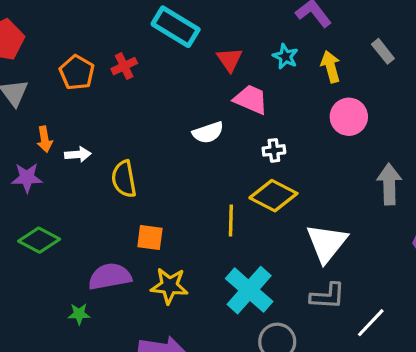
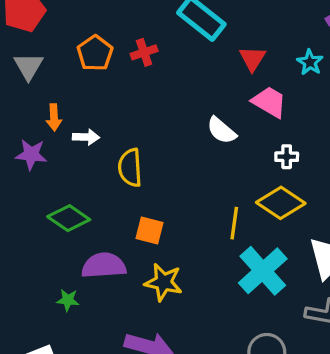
white semicircle: (208, 133) -> (222, 130), turned 52
green diamond: (39, 240) -> (69, 218), moved
cyan cross: (249, 290) -> (263, 271), moved

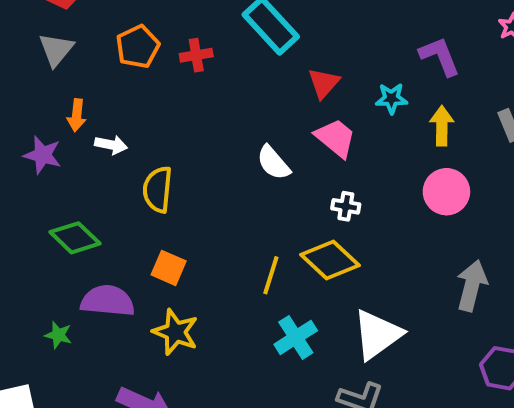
cyan star: (310, 62) -> (391, 98), turned 30
cyan cross: (263, 271) -> (296, 337), size x0.7

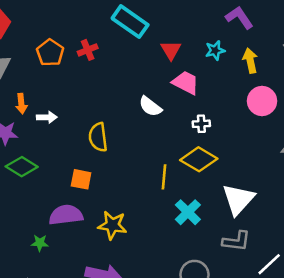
yellow semicircle: (158, 189) -> (98, 137), moved
green diamond: (75, 238) -> (22, 167), moved
orange square: (169, 268) -> (81, 179), moved

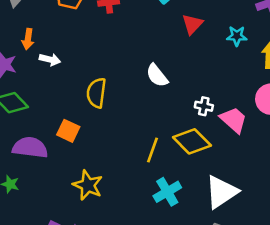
pink trapezoid: (186, 83) -> (233, 120), moved
purple semicircle: (66, 215) -> (30, 148), moved

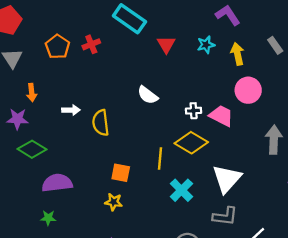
white arrow: (50, 59) -> (71, 110), moved
orange square: (68, 131) -> (121, 173), moved
yellow star: (88, 185) -> (114, 202), size x0.7

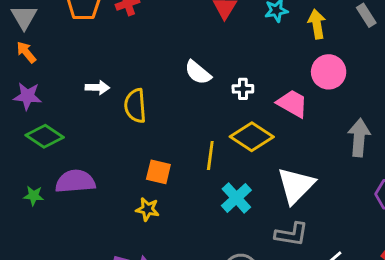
orange arrow: (32, 93) -> (26, 52), moved, turned 144
white cross: (194, 111) -> (243, 89), moved
green star: (48, 218) -> (34, 196), moved

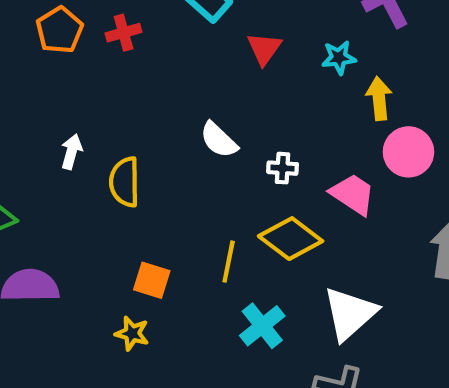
yellow arrow: (317, 24) -> (379, 98), moved
white arrow: (97, 87) -> (72, 152), turned -80

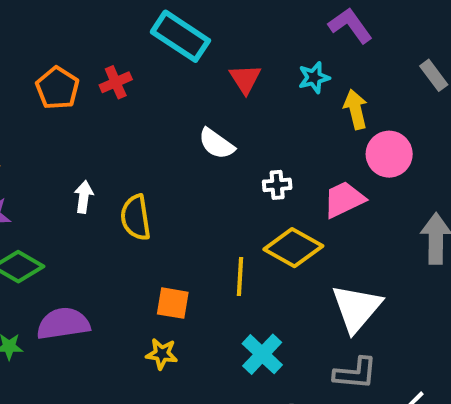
white semicircle: (219, 140) -> (216, 144), moved
pink trapezoid: (353, 194) -> (344, 200), turned -51
cyan cross: (262, 326) -> (262, 354), moved

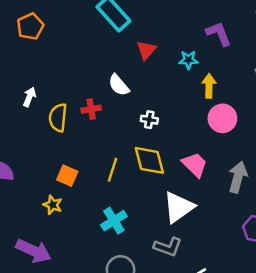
red cross: (116, 82) -> (91, 109), moved
pink trapezoid: (344, 200) -> (195, 165), moved, turned 56
yellow diamond: (293, 248) -> (149, 160), turned 32

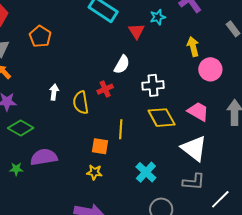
cyan star: (188, 60) -> (158, 17), moved
white semicircle: (119, 85) -> (122, 64), turned -96
white cross: (149, 120) -> (153, 85), size x1.5
yellow line: (112, 170) -> (121, 129), moved
white triangle: (179, 207) -> (194, 148), turned -32

